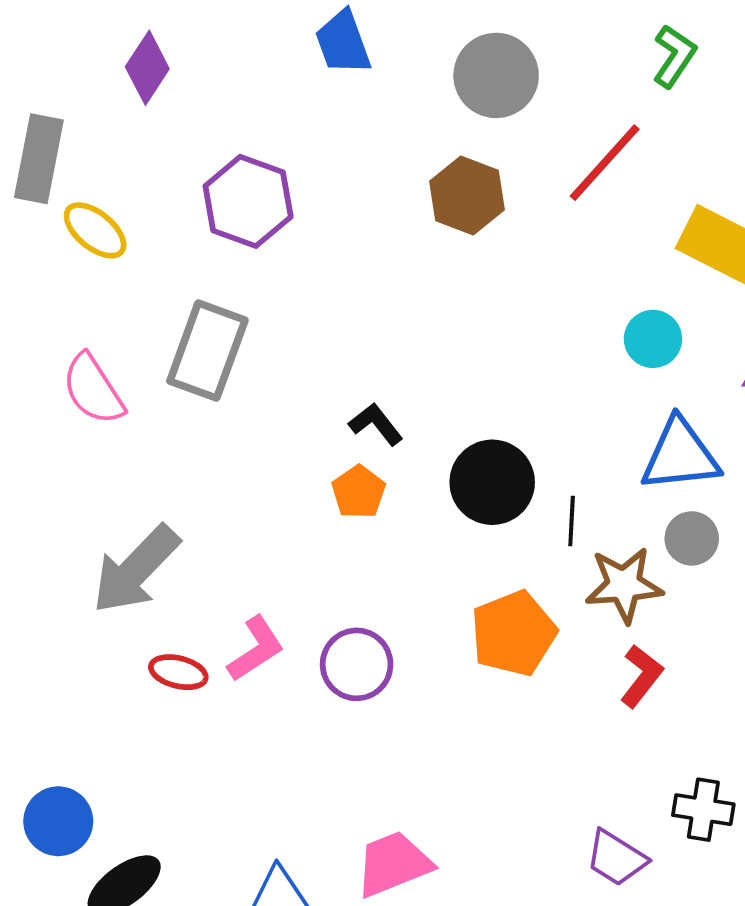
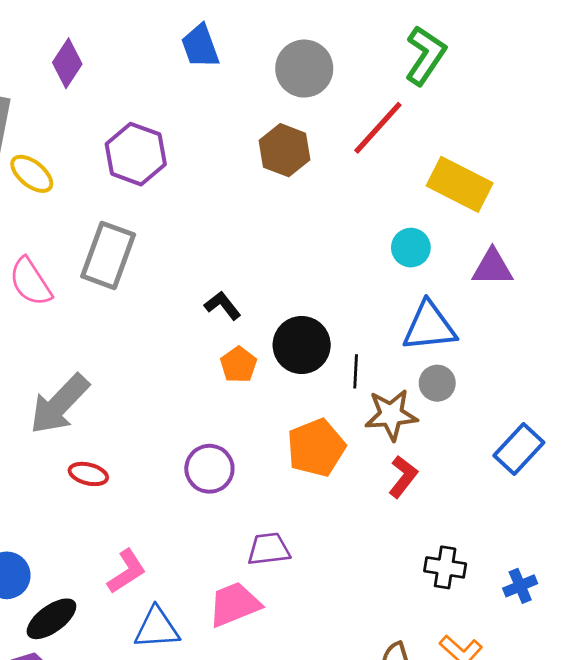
green L-shape: (674, 56) -> (425, 55), size x1.4
orange pentagon: (359, 492) -> (238, 365), moved
pink L-shape: (256, 649) -> (127, 571), moved
purple trapezoid: (616, 858) -> (269, 549), moved, turned 141

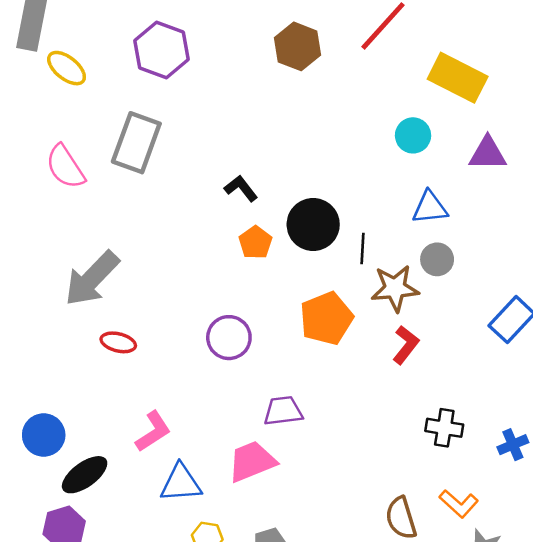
blue triangle: (429, 327) -> (430, 208), size x0.7

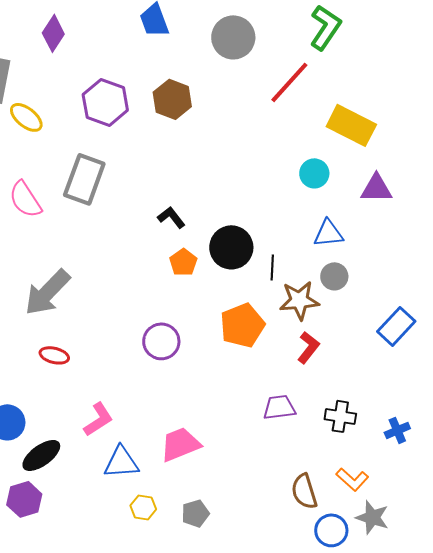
brown hexagon: (298, 46) -> (172, 99), moved
red ellipse: (118, 342) -> (54, 355), moved
purple trapezoid: (283, 411) -> (279, 407), moved

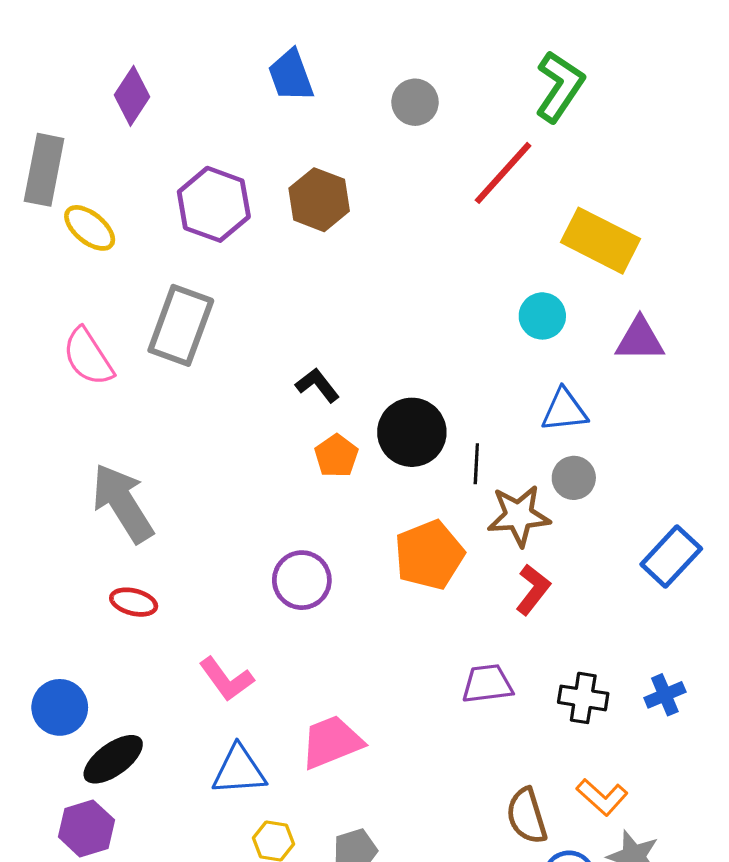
gray circle: (233, 37) -> (415, 102), size x0.7
gray arrow: (47, 292) -> (123, 503), turned 104
pink L-shape: (98, 419) -> (226, 679), moved, turned 87
blue cross: (397, 430) -> (665, 695), moved

